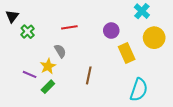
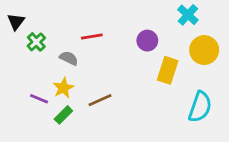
gray semicircle: (60, 51) -> (69, 58), moved, turned -32
yellow rectangle: (127, 53) -> (168, 70), turned 42
brown line: (89, 75) -> (100, 100), moved, turned 54
cyan semicircle: (139, 90) -> (200, 107), moved

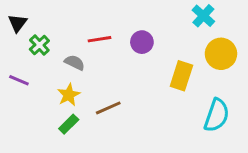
purple circle: (147, 41) -> (142, 42), moved
purple line: (39, 99) -> (19, 80), moved

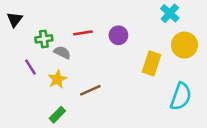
green cross: (39, 45) -> (44, 39), moved, turned 35
purple line: (19, 80) -> (30, 67), moved, turned 35
green rectangle: (69, 124) -> (57, 115), moved

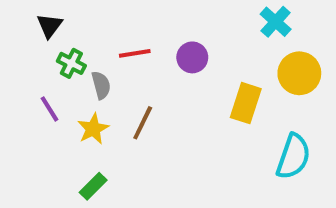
black triangle: (15, 19) -> (50, 26), moved
green cross: (44, 39) -> (71, 63), turned 35
gray semicircle: (62, 52) -> (101, 85), turned 49
brown line: (90, 90) -> (143, 123), moved, turned -40

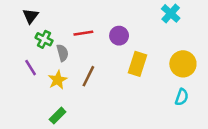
yellow circle: (299, 73) -> (183, 64), moved
yellow rectangle: (246, 103) -> (137, 64), moved
cyan semicircle: (293, 157) -> (182, 97), size x0.6

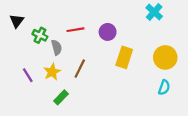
black triangle: (31, 16) -> (17, 21), moved
purple line: (31, 68) -> (28, 75), moved
green rectangle: (58, 116) -> (61, 97), moved

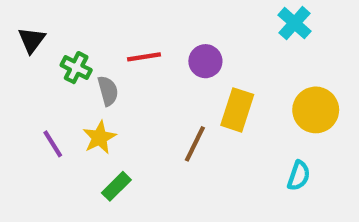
brown line: (80, 69) -> (195, 144), moved
cyan semicircle: (164, 87) -> (299, 176), moved

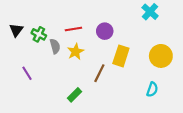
black triangle: (32, 40) -> (16, 30), moved
yellow star: (99, 138) -> (76, 52), moved
green rectangle: (116, 186) -> (74, 95), moved

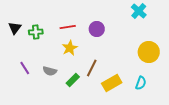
green cross: (39, 34) -> (36, 32), turned -32
gray semicircle: (55, 46) -> (50, 71), moved, turned 120
yellow rectangle: (121, 56) -> (112, 83), moved, turned 42
green rectangle: (74, 95) -> (73, 80), moved

